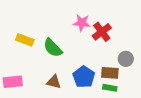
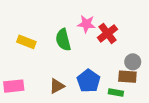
green semicircle: (53, 48) -> (63, 40), moved, turned 30
brown rectangle: (110, 73) -> (127, 77), moved
brown triangle: (54, 82) -> (57, 86), turned -42

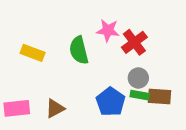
gray circle: (133, 62) -> (138, 78), moved
brown triangle: (57, 86) -> (55, 108), moved
green rectangle: (116, 92) -> (140, 95), moved

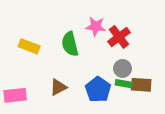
brown triangle: (55, 108) -> (58, 87), moved

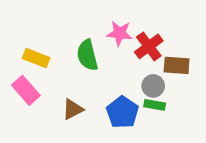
brown rectangle: (141, 85) -> (177, 65), moved
pink rectangle: (15, 95) -> (26, 90), moved, turned 55

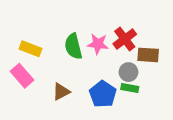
pink star: (120, 33) -> (98, 44), moved

